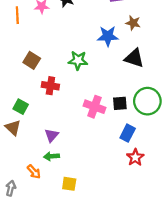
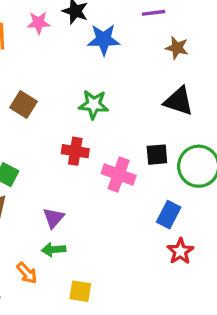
blue star: (108, 36) -> (104, 39), moved
red cross: (50, 86) -> (75, 151), moved
black square: (120, 103) -> (157, 155), moved

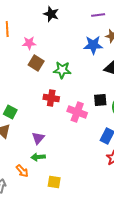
pink star: (39, 23) -> (29, 43), moved
blue star: (104, 39) -> (93, 45), moved
brown square: (24, 105) -> (36, 63), moved

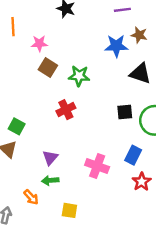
red cross: (51, 98) -> (66, 110), turned -35
pink cross: (77, 112) -> (97, 166), moved

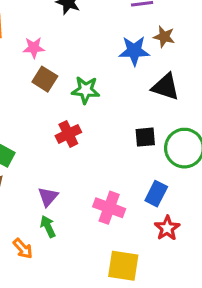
green arrow: (50, 180) -> (48, 227), turned 70
yellow square: (69, 210) -> (123, 266), moved, size x1.5

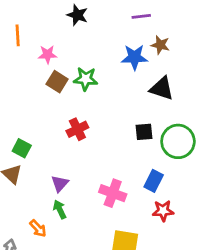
green star: (86, 90) -> (86, 79), moved
red star: (167, 228) -> (163, 211), turned 30

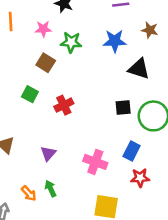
brown star: (160, 45) -> (150, 30), moved
pink star: (47, 54) -> (43, 29), moved
green star: (86, 79) -> (71, 42), moved
green square: (22, 148) -> (30, 94), moved
green arrow: (60, 209) -> (51, 189), moved

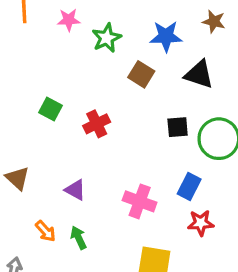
green star: (71, 42) -> (107, 38), turned -30
brown square: (46, 63) -> (141, 74), moved
purple triangle: (48, 153) -> (75, 190), turned -42
orange arrow: (29, 193) -> (46, 231), moved

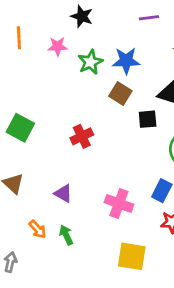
blue star: (166, 36) -> (126, 61), moved
green square: (50, 109) -> (20, 128), moved, size x1.4
black square: (178, 127) -> (148, 119), moved

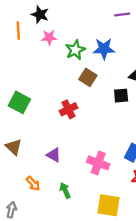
black star: (82, 16) -> (40, 15), moved
brown square: (120, 93) -> (88, 77), moved
green arrow: (66, 235) -> (65, 190), moved

